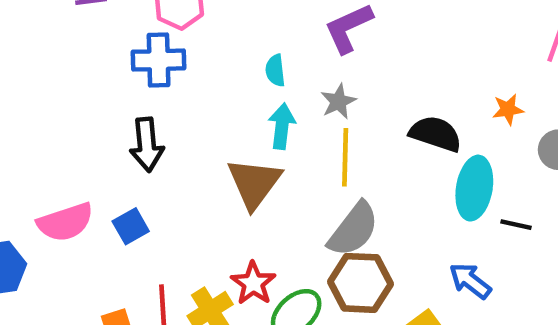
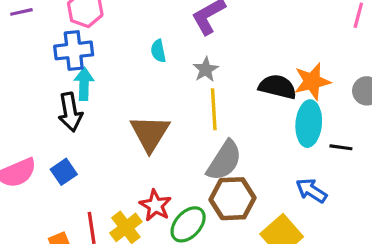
orange star: (508, 109) -> (312, 81), moved, size x1.6
cyan arrow: (282, 126) -> (84, 84), moved

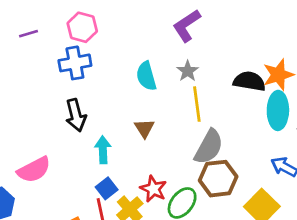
cyan semicircle: (158, 51) -> (146, 76), moved, size x1.5
cyan arrow: (84, 84) -> (103, 150), moved
brown triangle: (150, 133) -> (144, 128), size x0.6
blue square: (64, 172) -> (107, 188), moved

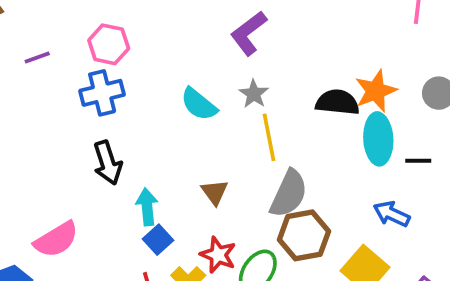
cyan semicircle: (146, 76) -> (199, 104), turned -32
brown triangle: (144, 128) -> (215, 192), moved
blue square: (107, 188) -> (158, 240), moved

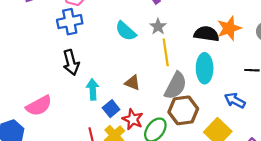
cyan ellipse: (378, 139) -> (205, 68), moved
brown triangle: (215, 192) -> (132, 83), turned -35
blue square: (158, 240) -> (111, 109), moved

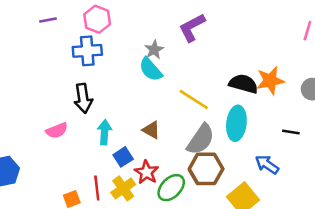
gray star: (158, 27) -> (154, 50), moved
yellow line: (166, 52) -> (194, 100), turned -56
pink semicircle: (39, 106) -> (57, 131), moved, size x0.7

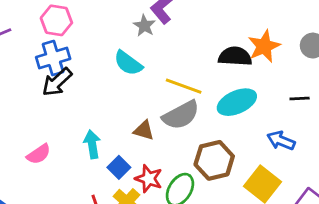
gray star: (154, 50) -> (144, 26), moved
black arrow: (83, 98) -> (57, 82), moved, turned 68
cyan ellipse: (236, 123) -> (237, 102), turned 72
gray semicircle: (201, 139) -> (181, 115), moved, turned 40

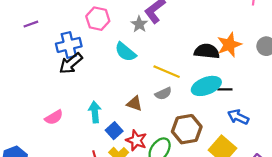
pink hexagon: (56, 20) -> (98, 19), moved
black line: (300, 98) -> (225, 89), moved
gray semicircle: (181, 115) -> (163, 93), size x0.6

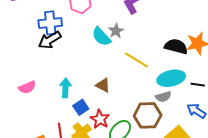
gray star: (139, 24) -> (116, 31), moved
black line: (225, 89) -> (198, 85), moved
gray semicircle: (163, 93) -> (163, 97), moved

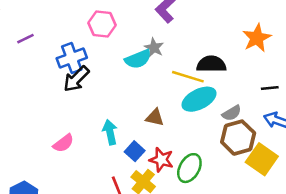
cyan semicircle: (101, 37) -> (138, 59), turned -55
black semicircle: (176, 46) -> (211, 64), moved
cyan ellipse: (171, 78) -> (199, 99), moved
brown hexagon: (148, 115) -> (238, 138), moved

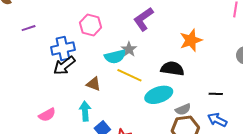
orange star: (257, 38) -> (191, 40), moved
yellow line: (188, 77) -> (129, 75), moved
brown triangle: (155, 118) -> (94, 84), moved

